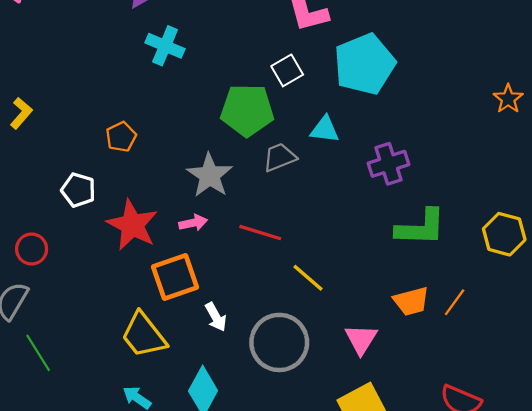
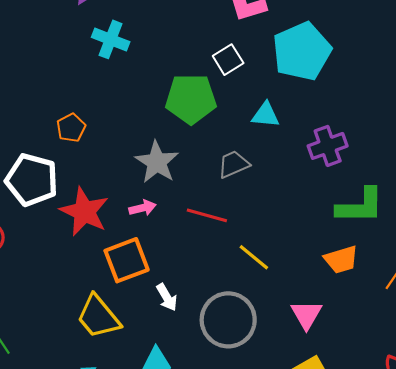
gray trapezoid: (280, 157) -> (233, 164), moved
white pentagon: (78, 190) -> (32, 180), size x1.6
orange trapezoid: (411, 301) -> (341, 260), moved

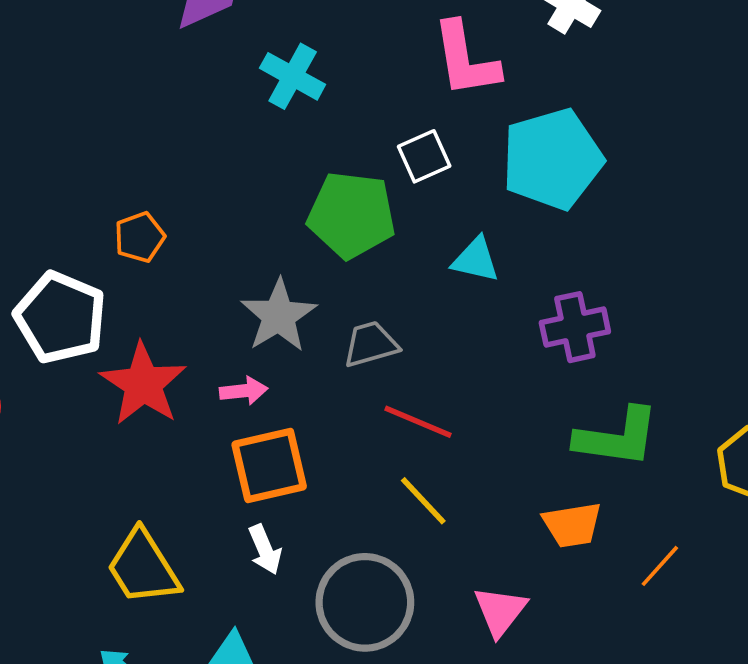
cyan cross: (111, 39) -> (293, 76), moved
gray trapezoid: (233, 164) -> (371, 344), moved
red line: (207, 215) -> (418, 422), moved
orange square: (127, 260) -> (269, 466), moved

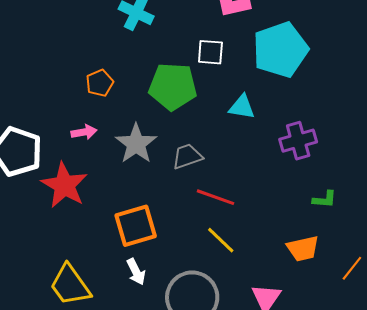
white square: (424, 156) -> (210, 52), turned 32
orange pentagon: (140, 237) -> (100, 83), moved
pink arrow: (244, 391) -> (84, 132), moved
green L-shape: (617, 437) -> (324, 199), size x0.5

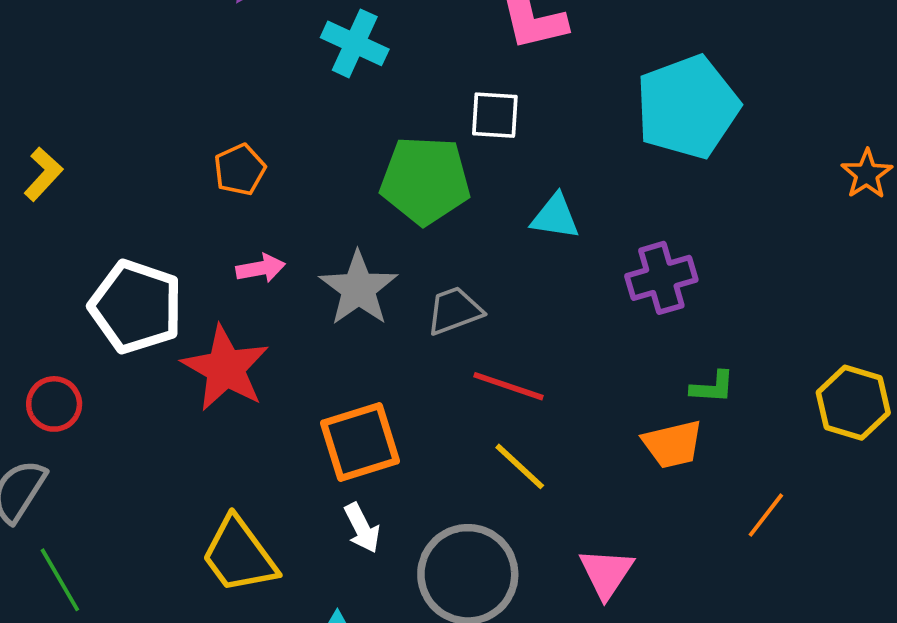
cyan pentagon: (280, 50) -> (687, 107), moved
orange pentagon: (100, 83) -> (240, 170), moved
orange trapezoid: (303, 249) -> (673, 444), moved

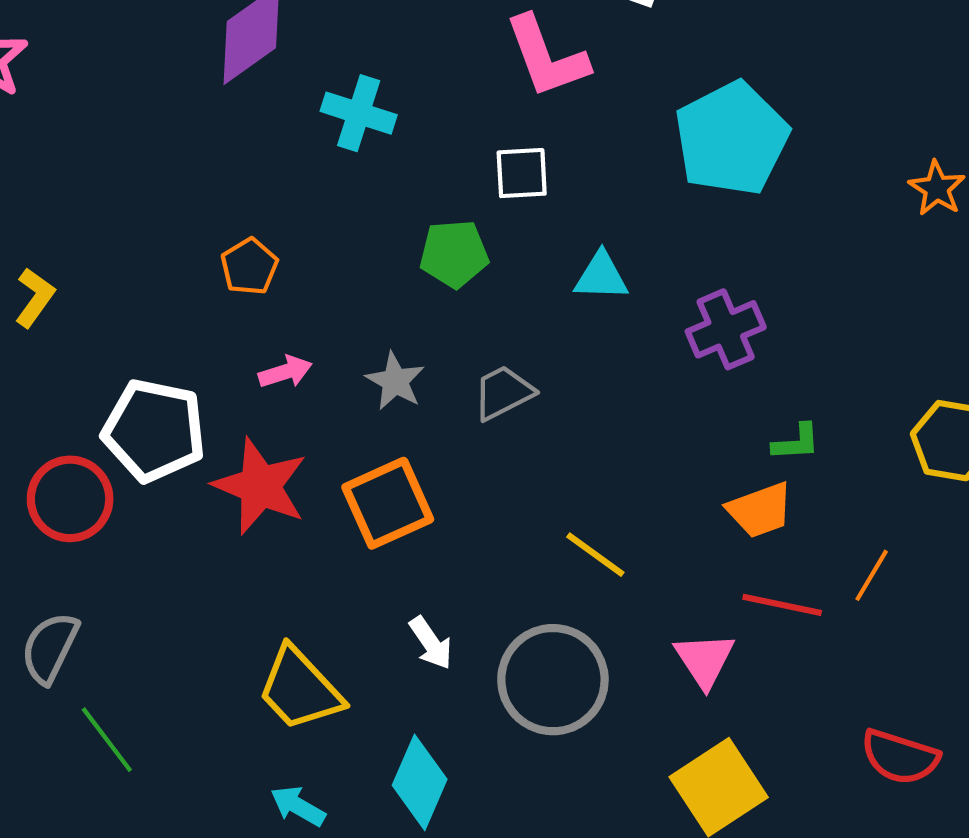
green pentagon: (425, 180) -> (454, 254), size x0.7
gray star: (358, 289) -> (395, 381), size x0.7
red line: (508, 386) -> (782, 605), moved
red circle: (54, 404) -> (70, 499), moved, size x1.4
orange square: (360, 442) -> (388, 503), moved

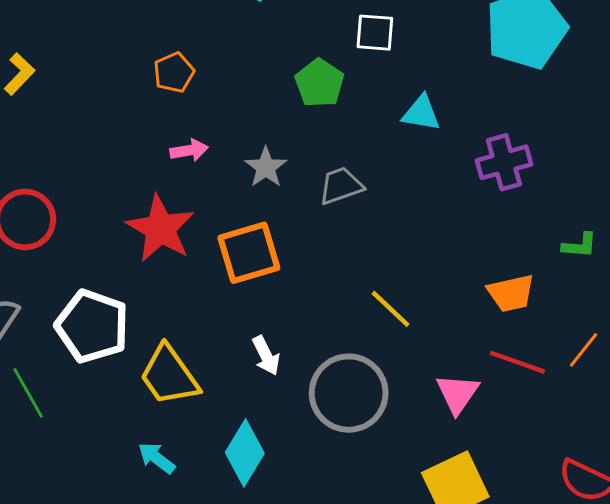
green pentagon: (454, 254) -> (319, 83), turned 30
white pentagon: (154, 430) -> (92, 326), moved
green L-shape: (796, 442) -> (580, 245), moved

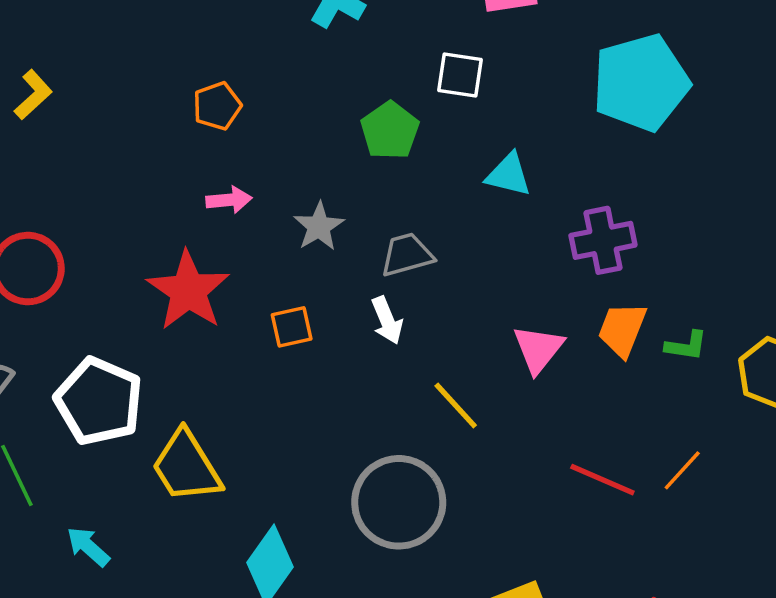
orange square: (249, 253) -> (292, 327), size x0.6
orange trapezoid: (511, 293) -> (622, 329), moved, turned 120
white arrow: (266, 356) -> (387, 320), moved
pink triangle: (457, 394) -> (538, 349), moved
cyan arrow: (157, 458) -> (88, 547), moved

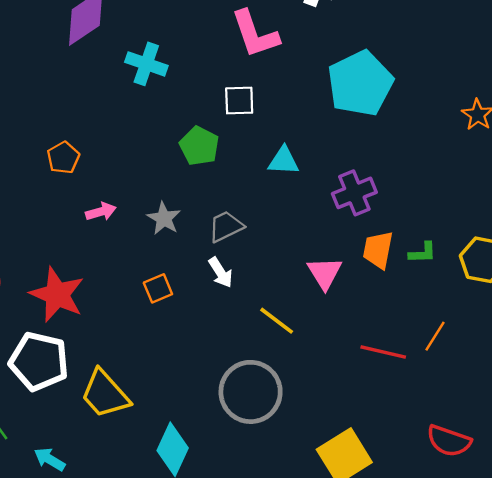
orange pentagon: (217, 106) -> (63, 158), moved
red star: (188, 291) -> (57, 295), moved

